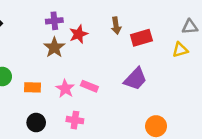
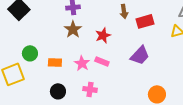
red star: (79, 34) -> (103, 35), moved

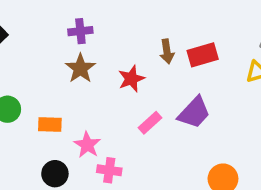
brown arrow: (124, 11) -> (167, 51), moved
pink rectangle: (102, 61) -> (150, 123), moved, turned -64
pink star: (82, 63) -> (87, 145), moved

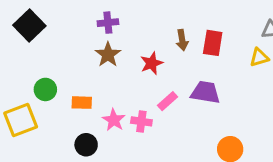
red rectangle: (203, 55) -> (213, 43), turned -65
purple trapezoid: (194, 113) -> (205, 92), turned -124
pink cross: (109, 170) -> (141, 121), moved

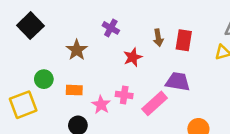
purple cross: (108, 23) -> (111, 28), moved, turned 35
brown star: (108, 55) -> (77, 50), moved
pink rectangle: (168, 101) -> (155, 103), moved, size x1.5
pink cross: (141, 121) -> (124, 95), moved

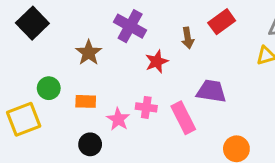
purple cross: (111, 28) -> (130, 26), size x1.5
red rectangle: (184, 40) -> (222, 22), moved, turned 45
pink rectangle: (155, 103) -> (183, 118), turned -75

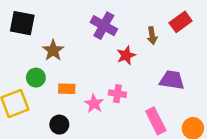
black square: (32, 23) -> (22, 23), turned -35
brown star: (89, 53) -> (53, 50), moved
pink rectangle: (183, 118) -> (156, 121), moved
black circle: (90, 144) -> (59, 125), moved

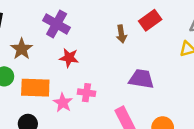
purple cross: (104, 26) -> (57, 24), moved
red star: (126, 55) -> (69, 58), moved, turned 30
orange rectangle: (67, 89) -> (35, 88), size x1.6

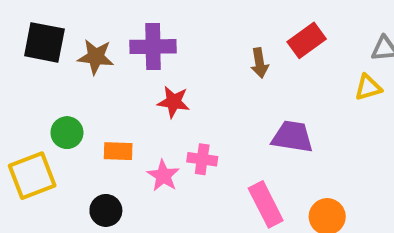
purple cross: (57, 24) -> (153, 47), turned -30
brown star: (22, 49) -> (96, 57), moved, turned -30
orange rectangle: (35, 88) -> (118, 151), size x0.6

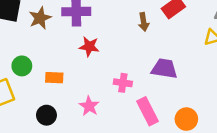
brown star: (96, 57) -> (40, 18), turned -30
pink cross: (202, 159) -> (123, 83), moved
pink star: (163, 176) -> (89, 106), moved

